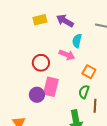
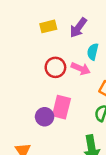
purple arrow: (65, 21) -> (78, 28), turned -84
red circle: (41, 63) -> (55, 67), moved

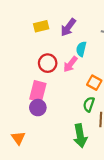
pink arrow: (81, 69) -> (70, 64), turned 105
pink rectangle: (61, 107) -> (38, 91), moved

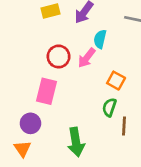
purple circle: (38, 108) -> (30, 123), moved
green arrow: (80, 136) -> (76, 142), moved

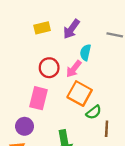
orange square: (116, 81) -> (80, 93), moved, size x1.5
green semicircle: (109, 107) -> (94, 112), turned -147

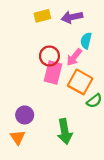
purple arrow: (71, 29) -> (72, 17), turned 42
pink rectangle: (39, 98) -> (53, 73), moved

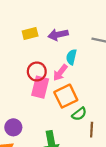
orange square: (80, 82) -> (66, 96), turned 35

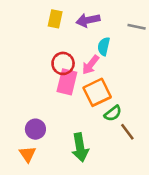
yellow rectangle: (30, 34) -> (55, 19), turned -64
brown line: (92, 130) -> (127, 132), turned -40

